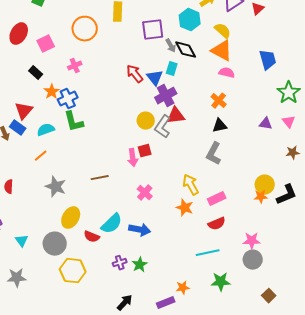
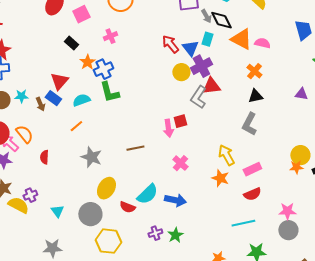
orange triangle: (222, 51) -> (241, 39), moved
yellow circle: (146, 121) -> (181, 72), moved

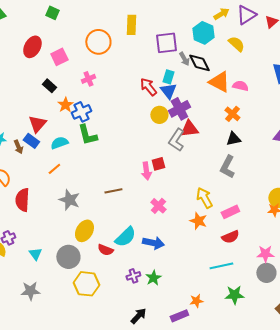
cyan rectangle: (207, 39) -> (168, 77), moved
red semicircle: (44, 157) -> (22, 200), size x1.6

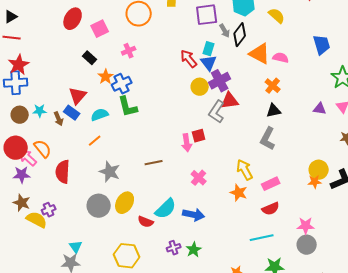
black diamond: (199, 63) -> (240, 35), turned 65
cyan triangle: (35, 254) -> (76, 247), moved
gray circle: (68, 257) -> (99, 206), moved

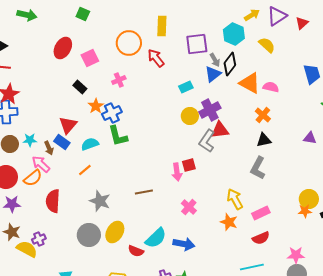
cyan rectangle: (209, 49) -> (186, 87), moved, turned 48
red arrow: (189, 59) -> (156, 58), moved
blue triangle: (209, 63) -> (213, 74), moved, turned 30
orange semicircle: (43, 149) -> (33, 178), turned 90
pink arrow: (28, 158) -> (41, 164), moved

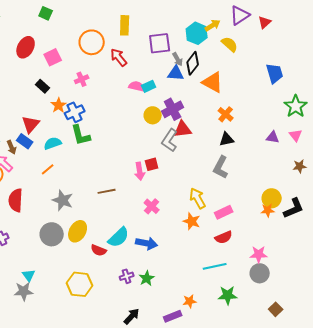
yellow arrow: (252, 15) -> (213, 25), moved
blue triangle: (213, 74) -> (176, 73), turned 42
pink semicircle: (271, 87) -> (137, 86), moved

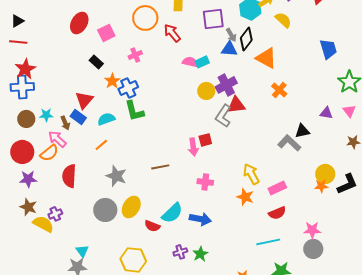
black triangle: (227, 139) -> (302, 131), moved
gray L-shape: (221, 167) -> (289, 143), moved, turned 105
pink cross: (152, 206) -> (205, 182), turned -35

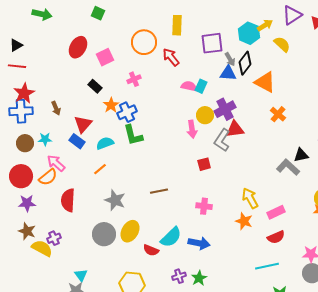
cyan rectangle: (202, 62) -> (201, 86), turned -40
brown arrow: (65, 123) -> (56, 108), moved
pink arrow: (193, 147) -> (192, 129), moved

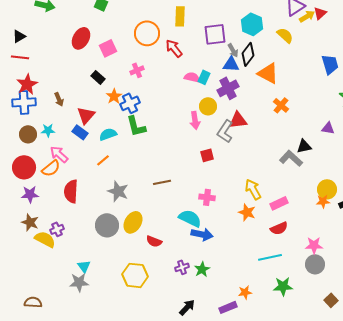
yellow arrow: (265, 25) -> (307, 16), moved
purple cross: (225, 109) -> (228, 88), moved
cyan semicircle: (171, 237) -> (190, 218), moved, turned -110

